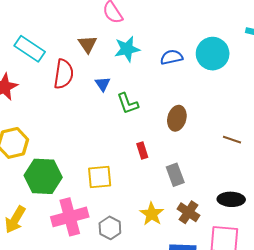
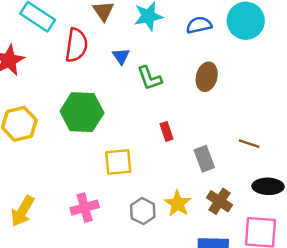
brown ellipse: (177, 118) -> (207, 77), moved
brown line: (232, 140) -> (249, 144), moved
green hexagon: (43, 176) -> (82, 112), moved
pink cross: (70, 217) -> (85, 208), size x0.7
gray hexagon: (110, 228) -> (143, 211), moved

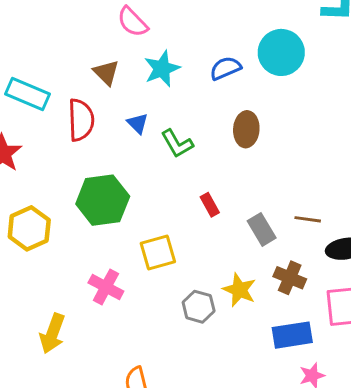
brown line: (249, 144) -> (308, 219), moved
pink cross: (85, 208) -> (106, 287), moved, turned -36

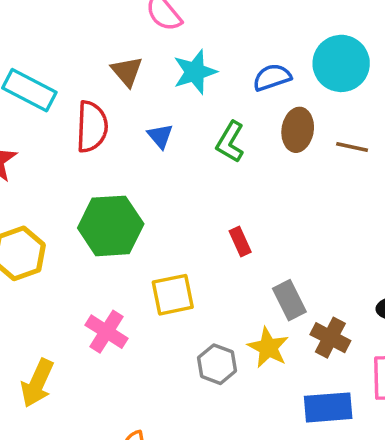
brown ellipse: (246, 129) -> (298, 130), moved
green L-shape: (177, 144) -> (230, 142), moved, turned 56
brown line: (308, 219) -> (352, 147), moved
gray rectangle: (262, 229) -> (289, 300), moved

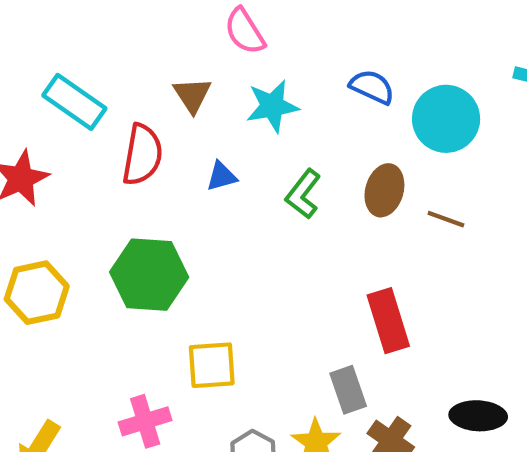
blue semicircle: (272, 77) -> (372, 87), moved, turned 36
blue triangle: (160, 136) -> (222, 176), turned 48
red rectangle: (240, 242) -> (388, 321), moved, size x1.8
pink cross: (106, 332) -> (145, 421), moved, turned 33

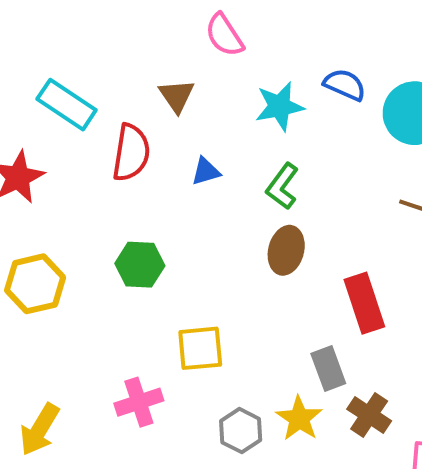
cyan star: (272, 106) -> (280, 106), moved
brown ellipse: (384, 190) -> (286, 250), moved
green hexagon: (149, 275) -> (140, 265), size x0.7

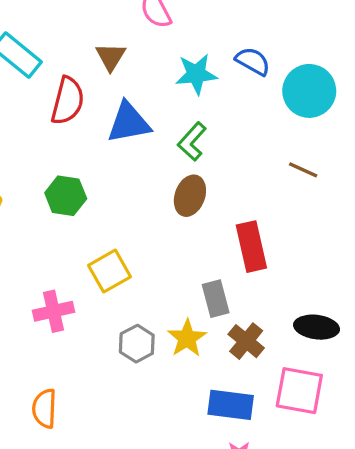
blue triangle: (206, 171) -> (129, 123), size x1.8
yellow square: (200, 348) -> (109, 271), turned -30

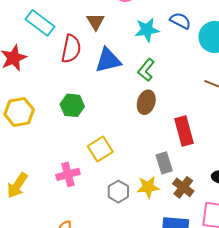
yellow star: (187, 338) -> (148, 187), turned 30

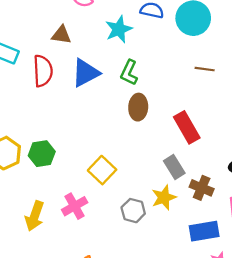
brown triangle: (96, 22) -> (61, 35), turned -36
green hexagon: (72, 105) -> (42, 154), moved
yellow arrow: (17, 185) -> (35, 216), moved

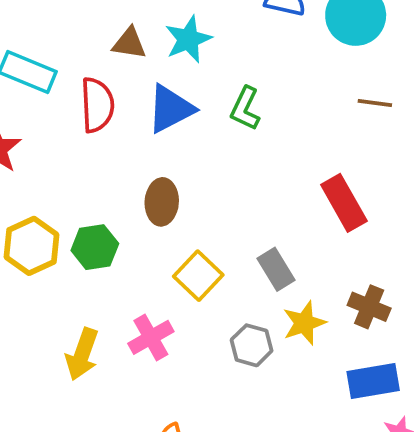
cyan star: (119, 29) -> (188, 39), moved
brown ellipse: (138, 107) -> (162, 202), moved
gray rectangle: (174, 167) -> (276, 269), moved

